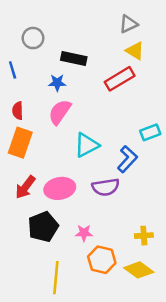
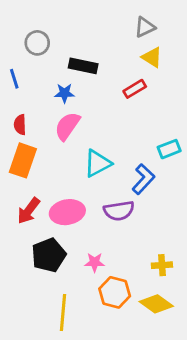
red rectangle: (120, 79) -> (135, 89), size x0.7

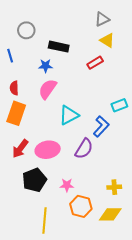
purple semicircle: (119, 211) -> (84, 149), turned -50
yellow diamond: (156, 304) -> (110, 214), turned -35

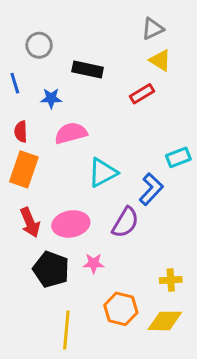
blue star: (46, 66) -> (51, 98), moved
pink semicircle: (48, 89) -> (71, 133), turned 40
red arrow: (20, 149) -> (30, 222), turned -60
black pentagon: (34, 180) -> (51, 269), turned -30
pink star: (67, 185) -> (94, 263), moved

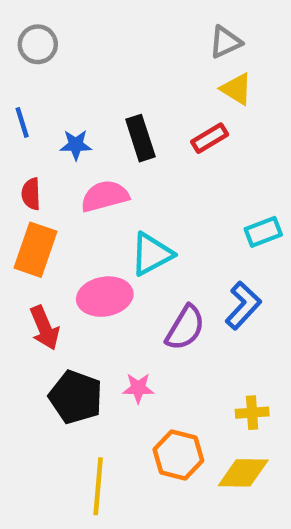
gray circle: (39, 45) -> (38, 44), moved
black rectangle: (88, 69) -> (140, 138), moved, turned 60
blue L-shape: (151, 189) -> (243, 305), moved
pink ellipse: (71, 224) -> (105, 297), moved

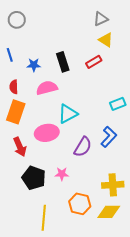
yellow cross: (252, 413) -> (113, 185), size x1.5

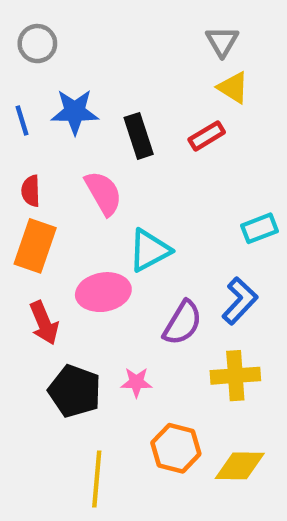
gray triangle: (101, 19) -> (222, 41), turned -35
blue star: (34, 65) -> (75, 112), moved, size x1.5
pink semicircle: (47, 88) -> (103, 193), turned 75
yellow cross: (113, 185) -> (235, 376), moved

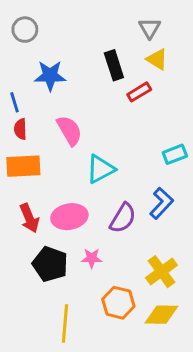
blue line: (22, 121) -> (14, 102), moved
black rectangle: (139, 136) -> (114, 65), moved
orange rectangle: (35, 246) -> (23, 166), turned 68
pink ellipse: (103, 292) -> (69, 217), moved
yellow cross: (235, 376) -> (161, 272), moved, turned -32

